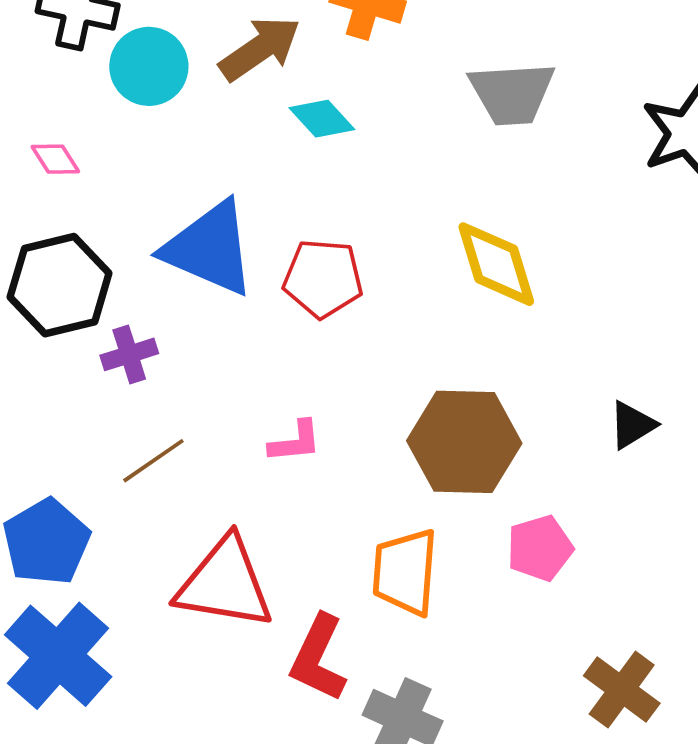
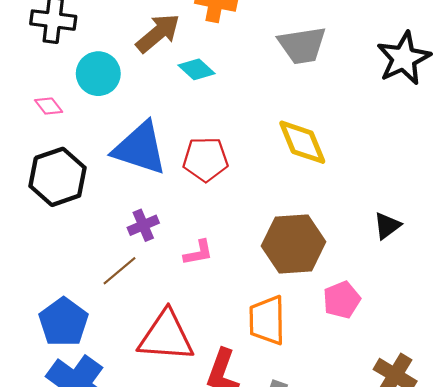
cyan circle: (149, 66) -> (98, 74), moved
purple cross: (129, 354) -> (143, 225), moved

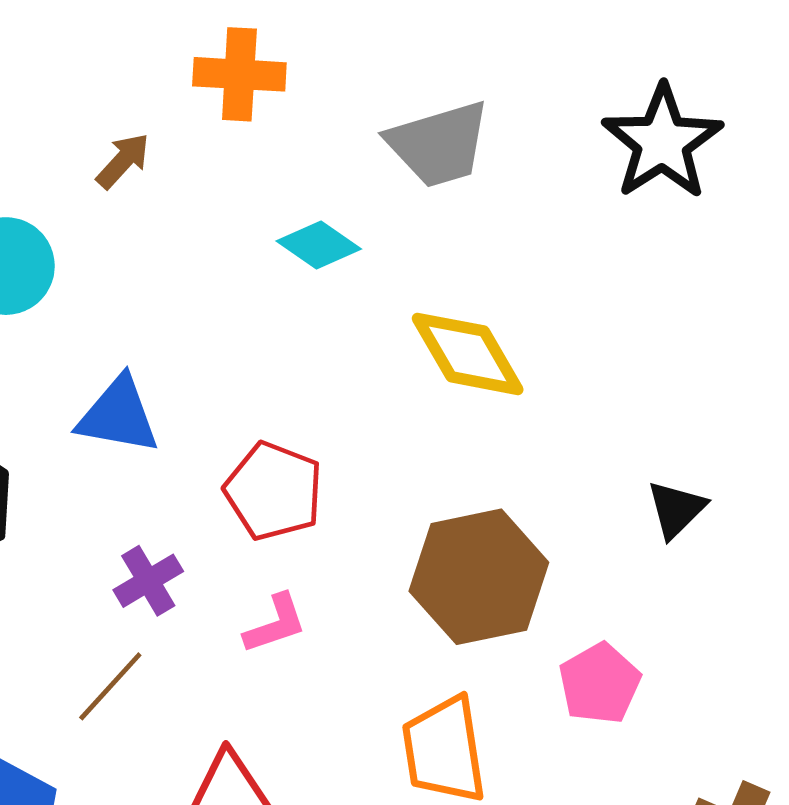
brown arrow: (158, 33) -> (123, 161), size x0.6
cyan diamond: (196, 69) -> (319, 245), moved
blue triangle: (140, 148) -> (118, 415), size x0.7
red pentagon: (205, 159) -> (274, 491), moved, turned 30

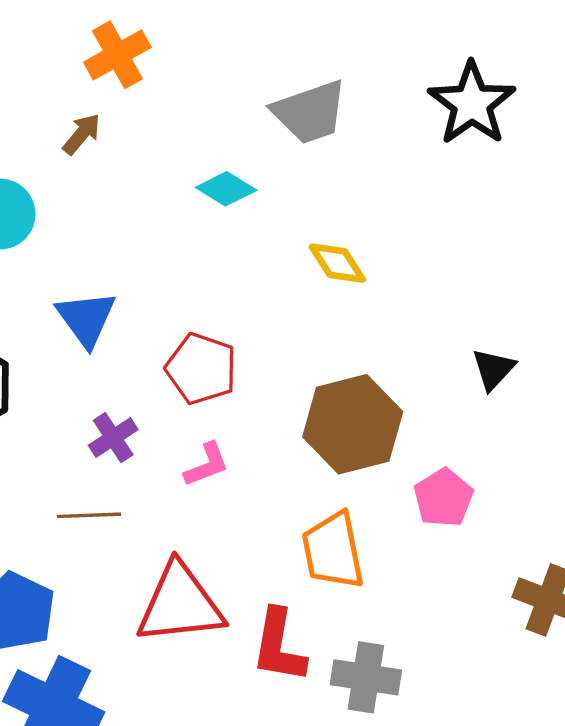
orange cross: (239, 74) -> (117, 55), moved, turned -30
yellow diamond: (468, 354) -> (337, 263), size x0.7
blue triangle: (118, 415) -> (86, 319), turned 46
brown line: (110, 686) -> (89, 515), turned 48

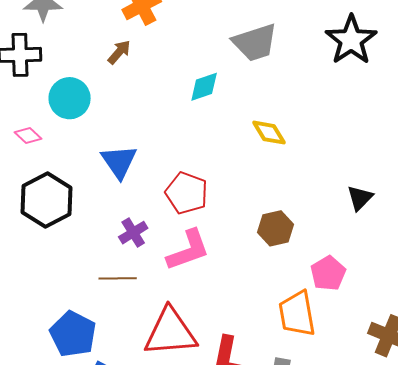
cyan diamond: (226, 189) -> (204, 87), turned -52
brown hexagon: (353, 424) -> (275, 228), size x0.6
pink L-shape: (207, 465) -> (188, 250), size x1.6
orange trapezoid: (333, 551) -> (297, 314), moved

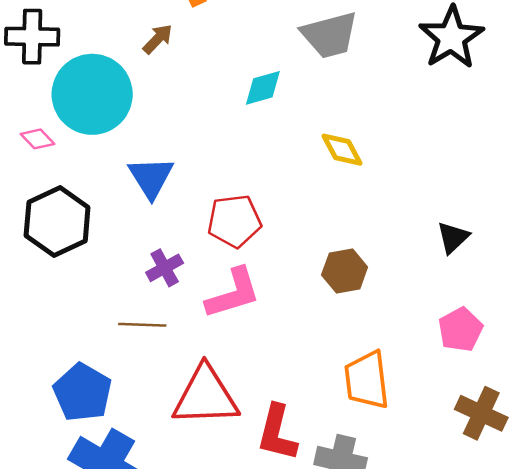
cyan circle: (70, 98) -> (92, 94), size x1.5
red pentagon: (187, 193) -> (234, 221), turned -30
pink pentagon: (328, 273) -> (460, 330), moved

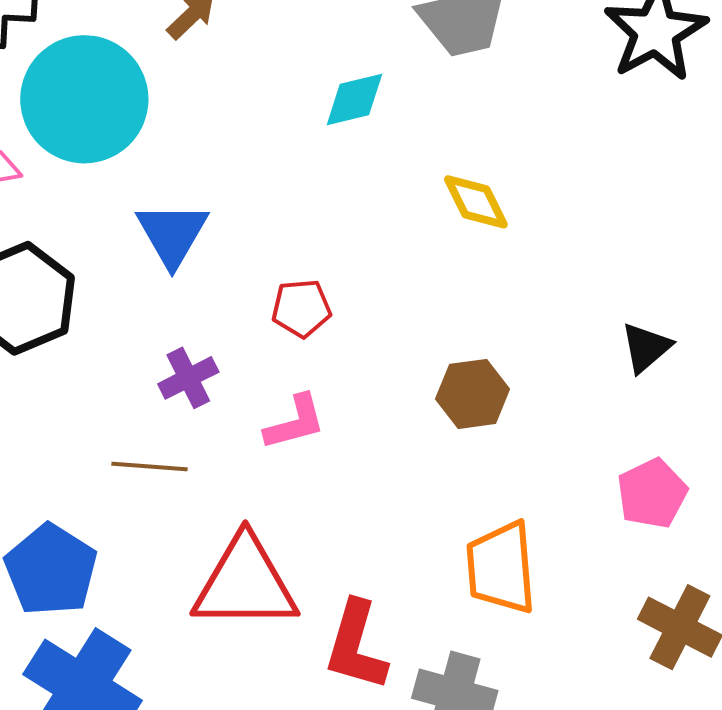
red pentagon: (234, 221) -> (301, 308), size x0.7
pink L-shape: (233, 293) -> (295, 422), size x0.7

